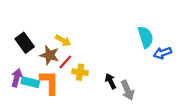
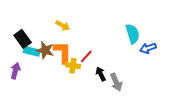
yellow arrow: (63, 40) -> (63, 26), moved
red line: (65, 62) -> (86, 56), moved
cyan rectangle: (30, 82) -> (32, 51), moved
orange L-shape: (50, 82) -> (63, 52), moved

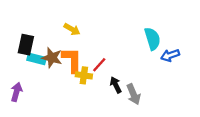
black rectangle: (23, 39) -> (26, 45), turned 48
purple arrow: (15, 71) -> (16, 92), moved

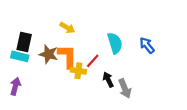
cyan semicircle: (152, 39) -> (115, 43), moved
blue arrow: (170, 55) -> (147, 45), moved, turned 70
cyan rectangle: (37, 59) -> (20, 56), moved

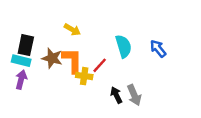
black arrow: (108, 80) -> (116, 95), moved
purple arrow: (15, 86) -> (21, 80), moved

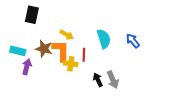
yellow arrow: (72, 30) -> (67, 35), moved
black rectangle: (26, 45) -> (32, 15), moved
red line: (100, 65) -> (84, 55), turned -40
purple arrow: (21, 80) -> (27, 67), moved

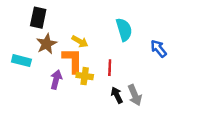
cyan semicircle: (104, 39) -> (124, 30), moved
brown star: (44, 49) -> (47, 44), moved, turned 30
red line: (84, 55) -> (110, 68), moved
purple arrow: (27, 67) -> (56, 80), moved

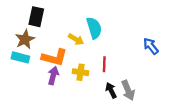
cyan semicircle: (124, 30) -> (94, 28), moved
brown star: (47, 44) -> (25, 39), moved
orange L-shape: (73, 61) -> (54, 57), moved, turned 105

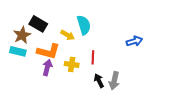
black rectangle: (36, 17) -> (38, 24), moved, turned -72
blue arrow: (151, 46) -> (134, 41), turned 112
gray arrow: (128, 90) -> (114, 81), turned 36

